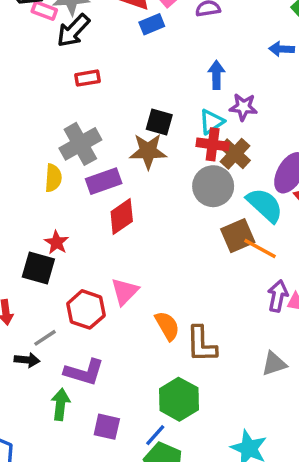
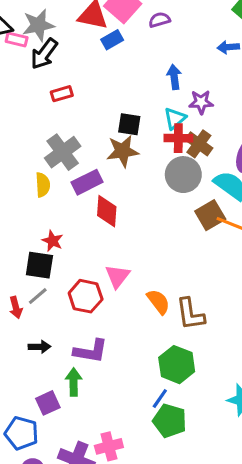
red diamond: (122, 217) -> (107, 211), turned -44
gray line: (45, 338) -> (38, 296), moved
purple square: (107, 427) -> (48, 403), moved, turned -30

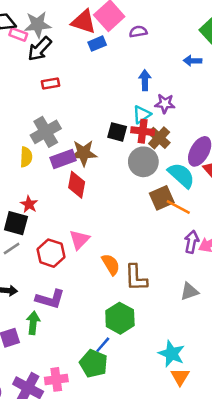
black square: (129, 124) -> (117, 132), moved
brown star: (123, 151) -> (84, 153), moved
green pentagon: (170, 421) -> (94, 364), moved

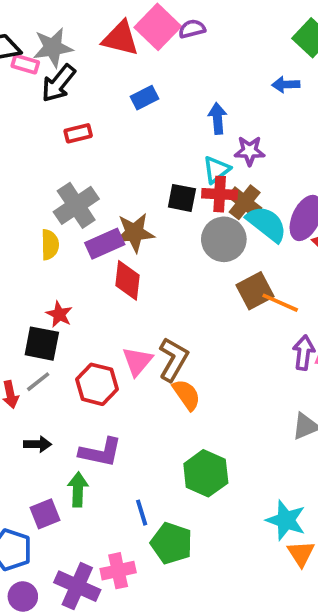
purple semicircle: (138, 32) -> (192, 29), moved
blue rectangle: (97, 44) -> (144, 98), moved
cyan semicircle: (181, 175) -> (267, 224), moved
brown L-shape: (136, 278) -> (173, 359), moved, turned -144
blue line: (103, 345) -> (142, 513), moved, turned -54

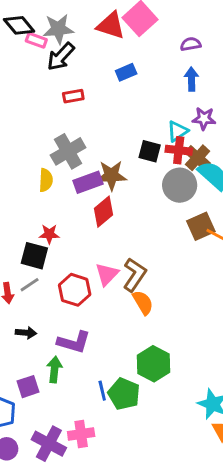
purple semicircle: (192, 29) -> (191, 44), moved
blue arrow: (218, 118) -> (191, 79), moved
red diamond: (128, 280) -> (104, 212), turned 40
red star: (59, 314) -> (49, 234), turned -30
green pentagon: (172, 543) -> (124, 394), moved

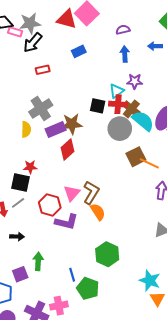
purple L-shape: (74, 342) -> (67, 222), moved
green pentagon: (124, 394) -> (88, 288), moved

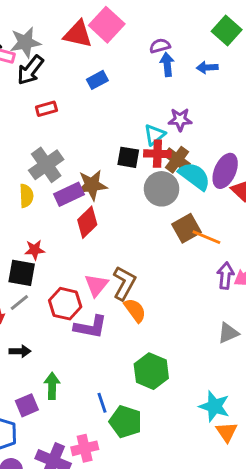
blue arrow: (125, 54) -> (167, 64), moved

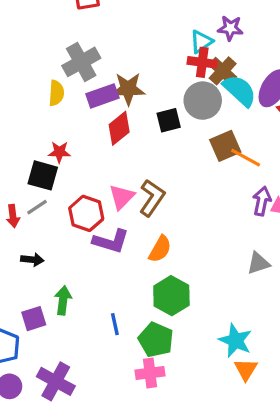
black square: (128, 157) -> (169, 120), moved, turned -30
orange semicircle: (135, 310) -> (160, 249), moved, turned 60
green pentagon: (126, 422) -> (156, 340), moved
pink cross: (85, 448) -> (150, 373), moved

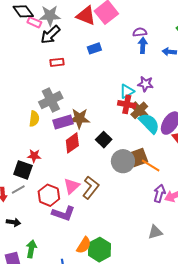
gray circle: (203, 101) -> (123, 161), moved
black square: (169, 120) -> (104, 140), turned -35
orange semicircle: (160, 249) -> (84, 245), moved

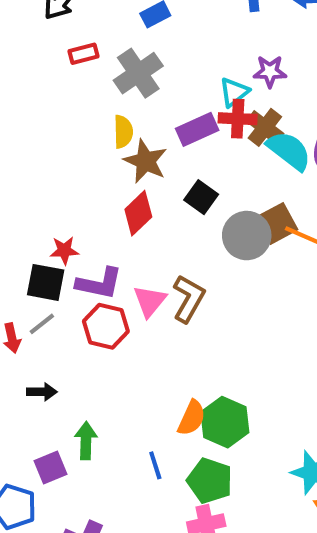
gray cross: (51, 100) -> (138, 73), moved
brown star: (79, 118) -> (145, 161), turned 30
yellow semicircle: (34, 119) -> (123, 132), moved
purple rectangle: (63, 122) -> (197, 129), moved
purple L-shape: (63, 213) -> (99, 283), moved

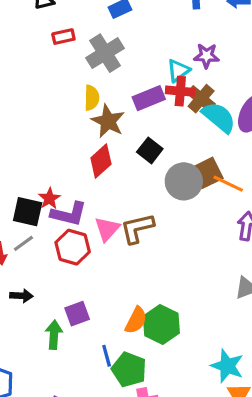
red star: (64, 250) -> (49, 198), moved, turned -30
brown L-shape: (189, 299) -> (137, 228), turned -135
purple square: (50, 467) -> (77, 314), moved
green pentagon: (210, 481) -> (129, 370), moved

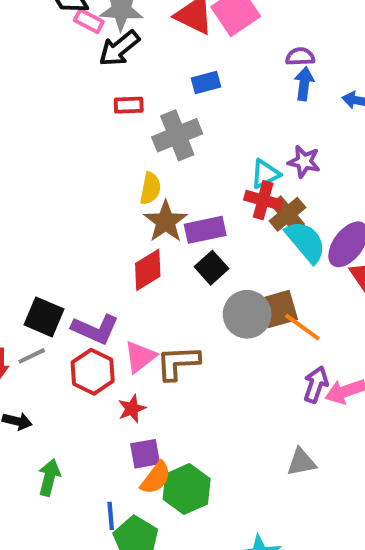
purple rectangle: (149, 98) -> (205, 230), moved
red star: (49, 198) -> (132, 409), moved
purple square: (77, 314) -> (145, 454), moved

